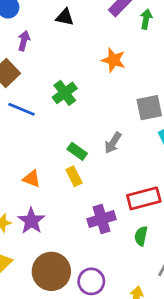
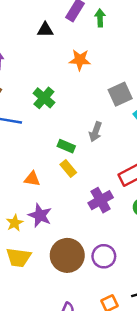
black triangle: (65, 17) -> (45, 30), moved

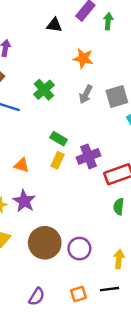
gray arrow: (95, 132) -> (86, 94), moved
yellow rectangle: (68, 168) -> (57, 160), turned 56
purple cross: (101, 200) -> (89, 156), moved

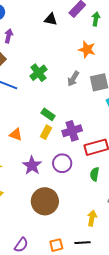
orange star: (83, 58) -> (87, 50), moved
purple star: (24, 201) -> (32, 165), moved
brown circle: (45, 243) -> (45, 201), moved
purple circle: (79, 249) -> (62, 163), moved

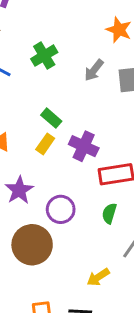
purple cross: (72, 131) -> (84, 146), turned 36
purple circle: (62, 163) -> (61, 209), moved
yellow arrow: (92, 218) -> (98, 277), turned -140

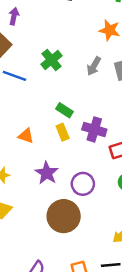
yellow rectangle: (45, 144) -> (63, 132), turned -49

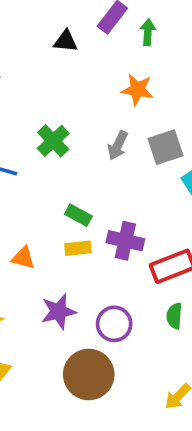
yellow rectangle: (63, 132) -> (78, 248), turned -70
purple star: (47, 173) -> (59, 311), turned 30

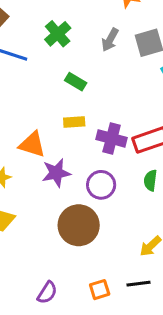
green rectangle: (78, 215) -> (76, 82), moved
purple cross: (125, 241) -> (112, 138), moved
orange triangle: (23, 258) -> (32, 144), moved, size x1.4

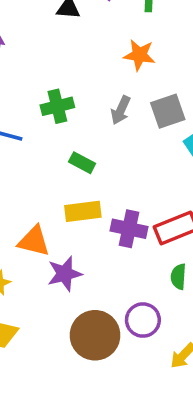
green cross: (58, 34) -> (57, 106), turned 30
yellow rectangle: (74, 122) -> (83, 211), size x1.4
purple circle: (101, 185) -> (143, 320), moved

